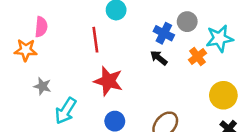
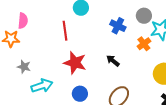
gray circle: (187, 22) -> (144, 16), moved
black arrow: (159, 58) -> (113, 61), moved
cyan arrow: (66, 111) -> (42, 86), turned -140

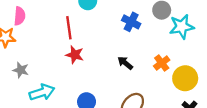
orange cross: (144, 44) -> (162, 63), moved
red star: (75, 63) -> (75, 55), moved, size x0.7

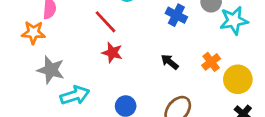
red line: (69, 28) -> (106, 22), turned -35
gray star: (21, 70) -> (51, 70), size x1.5

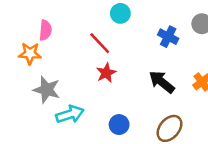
red star: (112, 53) -> (106, 73), turned 30
black arrow: (170, 62) -> (162, 82), size x1.5

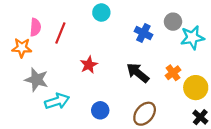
red line: (100, 43) -> (60, 33), moved, turned 65

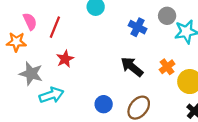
pink semicircle: (35, 27) -> (30, 21), turned -30
red star: (89, 65) -> (65, 59), moved
blue circle: (100, 110) -> (104, 104), moved

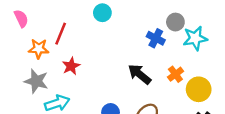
pink semicircle: (30, 21) -> (21, 19), moved
blue cross: (138, 27) -> (156, 38), moved
orange star: (16, 42) -> (39, 49), moved

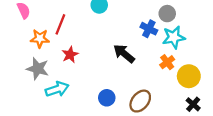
cyan star: (195, 38) -> (174, 37), moved
black arrow: (139, 74) -> (124, 54), moved

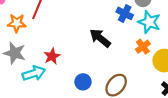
cyan star: (174, 37) -> (149, 22), turned 30
red star: (70, 55) -> (52, 56), moved

